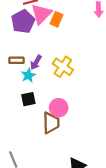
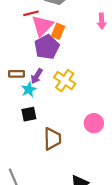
purple pentagon: (23, 21) -> (47, 47), moved
pink circle: (59, 108) -> (94, 123), moved

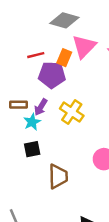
red line: (31, 13) -> (36, 55), moved
pink triangle: (42, 26) -> (84, 46), moved
purple pentagon: (47, 47) -> (52, 75), turned 30

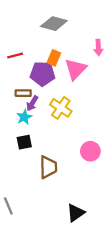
pink triangle: (84, 46) -> (76, 69), moved
red line: (36, 55) -> (15, 55), moved
brown rectangle: (18, 105) -> (23, 93), moved

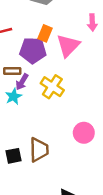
black square: (24, 142) -> (13, 156), moved

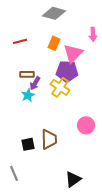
purple pentagon: (33, 50) -> (67, 71), moved

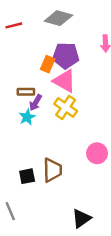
red line: (20, 41) -> (14, 25), moved
orange rectangle: (54, 43) -> (48, 64), moved
pink triangle: (73, 53) -> (64, 81), moved, turned -45
purple pentagon: (67, 71) -> (66, 56), moved

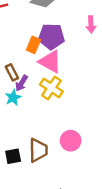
brown rectangle: (26, 92) -> (12, 72), turned 63
pink circle: (97, 153) -> (71, 141), moved

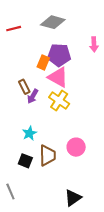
cyan star: (13, 98) -> (30, 133), moved
black square: (13, 156) -> (25, 161), turned 32

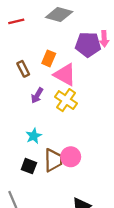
purple pentagon: (59, 55) -> (88, 45), moved
brown rectangle: (24, 87) -> (23, 69), moved
pink circle: (76, 147) -> (71, 157), moved

